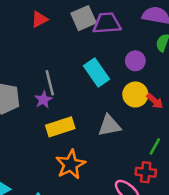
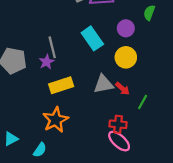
red arrow: (155, 101) -> (122, 89), moved
orange star: (71, 164) -> (56, 120), moved
red cross: (146, 172) -> (118, 124), moved

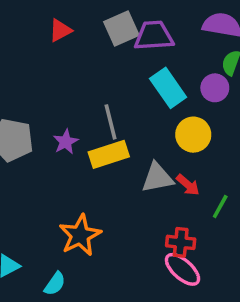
purple circle: (126, 28) -> (215, 88), moved
cyan rectangle: (92, 38) -> (168, 88), moved
gray line: (52, 47) -> (111, 122), moved
yellow rectangle: (61, 85) -> (109, 154), moved

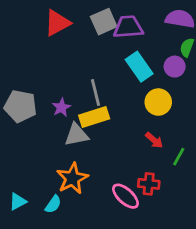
red triangle: (60, 30) -> (57, 23), size x1.5
gray triangle: (157, 178) -> (76, 135), moved
pink ellipse: (182, 269) -> (126, 196), moved
cyan semicircle: (55, 284) -> (53, 204), moved

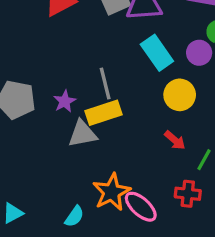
orange star: (72, 178) -> (112, 192), moved
red cross: (149, 184) -> (188, 194), moved
cyan semicircle: (53, 204) -> (74, 216), moved

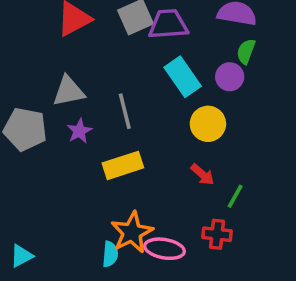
yellow rectangle: (103, 113) -> (123, 165), moved
gray triangle: (82, 134) -> (69, 91), moved
pink ellipse: (141, 207) -> (165, 249), turned -32
cyan semicircle: (74, 216) -> (110, 254), moved, turned -30

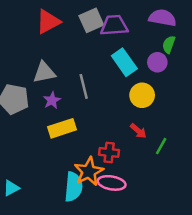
yellow rectangle: (123, 165) -> (62, 128), moved
red cross: (217, 234) -> (109, 152), moved
cyan semicircle: (110, 254) -> (74, 187), size x1.6

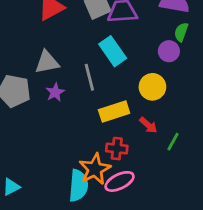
cyan rectangle: (124, 62) -> (113, 51), moved
yellow rectangle: (62, 128) -> (114, 112), moved
pink ellipse: (112, 183) -> (120, 181), turned -36

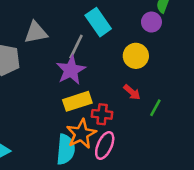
gray line: (89, 77) -> (76, 47), turned 40
purple star: (55, 92) -> (71, 70), moved, size x1.6
yellow rectangle: (114, 112) -> (77, 101), moved
pink ellipse: (120, 181) -> (105, 146), turned -40

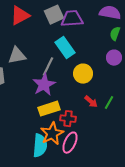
purple circle: (151, 22) -> (114, 58), moved
yellow circle: (136, 56) -> (83, 74), moved
green line: (155, 108) -> (109, 103), moved

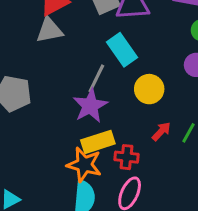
gray triangle: (17, 56) -> (49, 30), moved
red arrow: (91, 102) -> (161, 131), turned -88
orange star: (52, 134) -> (84, 165), moved, turned -30

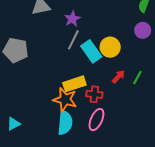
cyan rectangle: (122, 50) -> (91, 51), moved
purple star: (90, 106) -> (72, 19), moved, size x0.7

